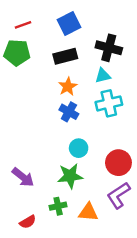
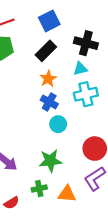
black rectangle: (65, 56) -> (46, 51), turned -30
cyan circle: (79, 148) -> (58, 124), moved

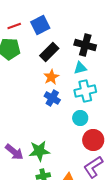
blue square: (49, 21) -> (40, 25), moved
cyan circle: (58, 124) -> (80, 118), moved
green star: (50, 161) -> (39, 151), moved

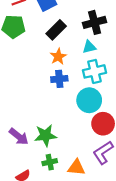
black cross: (85, 45) -> (95, 22), turned -30
blue cross: (52, 98) -> (59, 79), turned -35
cyan circle: (80, 118) -> (89, 100), size x1.5

